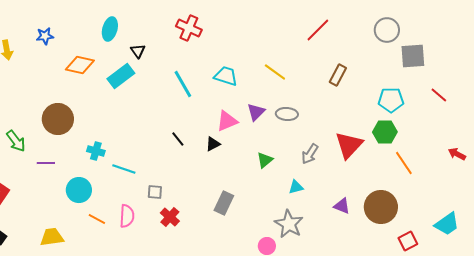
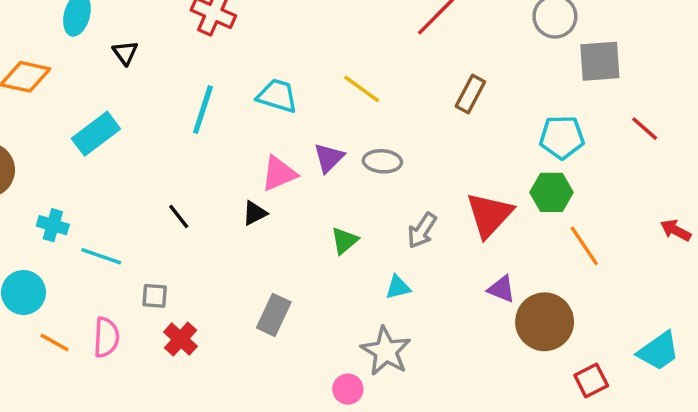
cyan rectangle: (121, 76) -> (96, 134), moved
cyan line: (183, 84) -> (203, 110), turned 48
black line: (178, 139) -> (179, 217), moved
purple triangle: (342, 206) -> (501, 289), moved

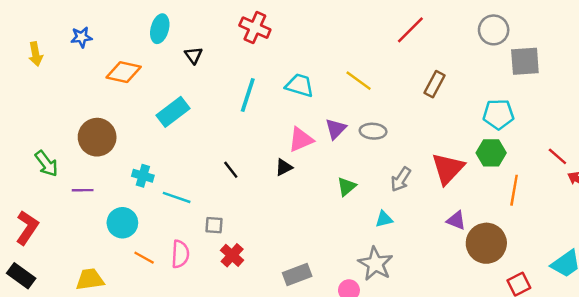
red line: (645, 129) -> (557, 156), moved
orange line: (584, 246) -> (514, 190), turned 44
gray rectangle: (274, 315) -> (297, 275), moved, turned 44

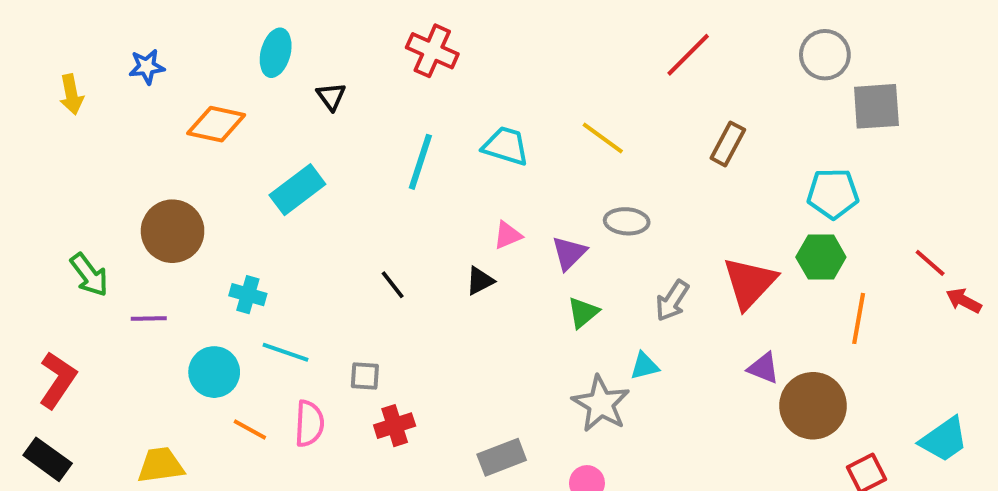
purple triangle: (336, 129) -> (569, 253), moved
pink triangle: (301, 140) -> (508, 235), size x0.7
cyan line: (177, 197) -> (286, 352), moved
red cross: (232, 255) -> (395, 426), turned 30
gray star: (375, 264) -> (601, 404), moved

